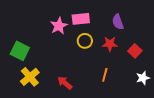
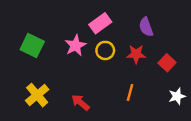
pink rectangle: (81, 19) -> (100, 23), turned -30
pink star: (59, 26) -> (75, 45), moved
green square: (20, 51) -> (32, 45), moved

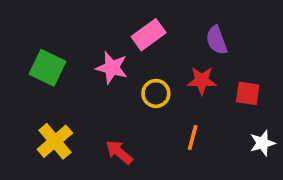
pink star: (75, 45) -> (112, 68), turned -30
yellow circle: (105, 50) -> (156, 93), moved
red square: (167, 63) -> (248, 93), turned -35

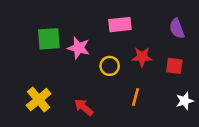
pink rectangle: (149, 35) -> (120, 25), moved, turned 30
purple semicircle: (217, 40) -> (177, 28), moved
green square: (48, 68) -> (49, 39), moved, turned -30

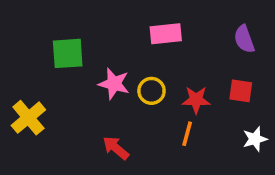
pink star: (79, 48) -> (114, 84), moved
red star: (142, 57) -> (196, 100), moved
yellow cross: (39, 100) -> (28, 118), moved

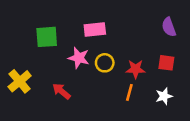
pink rectangle: (166, 34) -> (95, 30), moved
white star: (255, 139) -> (164, 96), moved
red arrow: (116, 148) -> (61, 91), moved

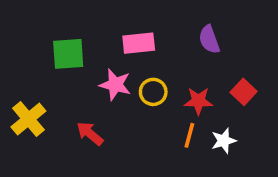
purple semicircle: (169, 27) -> (209, 39), moved
red square: (166, 63) -> (244, 92), turned 35
white star: (164, 96) -> (224, 141), moved

